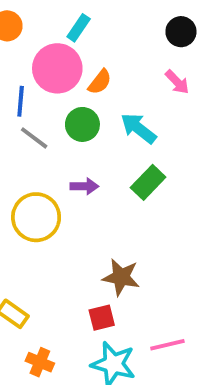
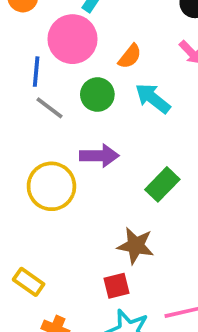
orange semicircle: (100, 82) -> (130, 56), moved
green rectangle: (148, 182) -> (162, 184), moved
purple arrow: (84, 186) -> (99, 156), size x1.4

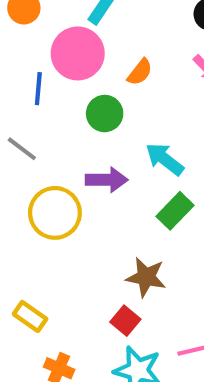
cyan arrow: (153, 98) -> (165, 159), moved
gray line: (50, 108) -> (22, 149), moved
red square: (116, 286) -> (125, 321), turned -36

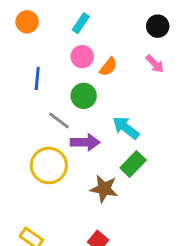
pink circle: (78, 53) -> (82, 57), moved, size x0.6
gray line: (22, 149) -> (59, 121), moved
brown star: (146, 277) -> (104, 189), moved

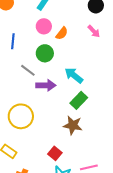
yellow circle: (49, 166) -> (21, 116), moved
brown star: (104, 189) -> (73, 125), moved

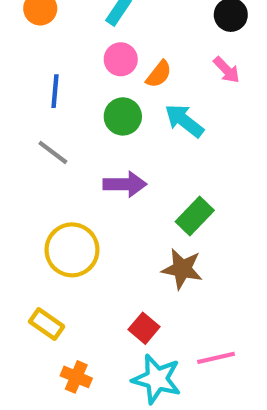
gray line: (28, 70) -> (53, 152), moved
cyan arrow: (74, 75) -> (184, 121), moved

